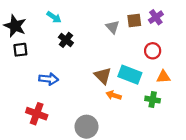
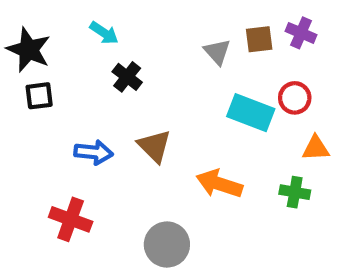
purple cross: (156, 17) -> (301, 33), turned -32
cyan rectangle: (130, 75) -> (251, 113), moved
brown triangle: (103, 76) -> (154, 146), moved
orange arrow: (114, 95) -> (219, 184), size x1.5

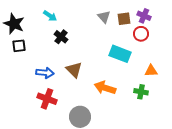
gray triangle: (217, 52) -> (104, 17), moved
red circle: (295, 98) -> (141, 34), moved
red cross: (71, 219) -> (47, 99), moved

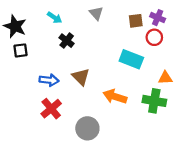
gray triangle: (104, 17) -> (96, 13), moved
green cross: (141, 92) -> (154, 101), size x1.5
red cross: (47, 99) -> (51, 109), turned 30

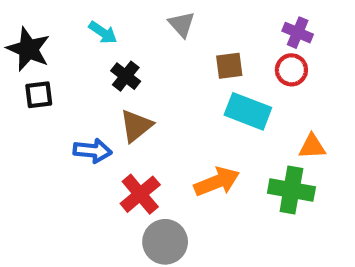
brown square: (136, 21) -> (229, 66), moved
brown triangle: (81, 77) -> (136, 126), moved, turned 36
orange arrow: (115, 97) -> (217, 182), turned 140
red cross: (51, 109) -> (140, 194), moved

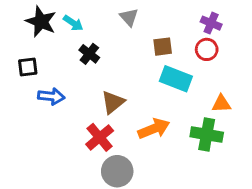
black star: (28, 49) -> (41, 22), moved
brown triangle: (136, 126) -> (113, 102), moved
blue arrow: (93, 151) -> (51, 96), moved

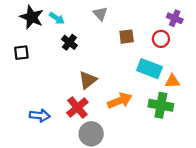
purple cross: (211, 23) -> (175, 18), moved
cyan rectangle: (176, 79) -> (149, 69), moved
blue arrow: (51, 96) -> (40, 116), moved

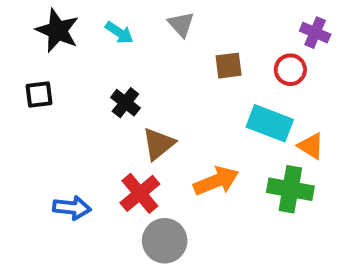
cyan arrow: (57, 18) -> (119, 33), moved
black cross: (69, 42) -> (125, 103), moved
orange triangle: (172, 81) -> (311, 146), turned 35

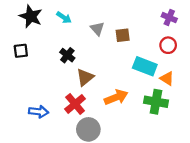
gray triangle: (181, 24) -> (97, 29), moved
red circle: (290, 70) -> (168, 45), moved

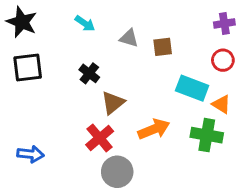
black star: (31, 16) -> (22, 22), moved
purple cross: (169, 18) -> (224, 23), turned -32
gray triangle: (97, 29) -> (129, 38), turned -32
black square: (21, 51) -> (28, 68), size x1.5
blue arrow: (39, 112) -> (31, 154), moved

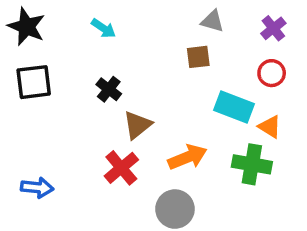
purple cross: (224, 23) -> (273, 28), turned -30
gray triangle: (129, 38) -> (213, 21), moved
gray circle: (117, 172) -> (175, 209), moved

